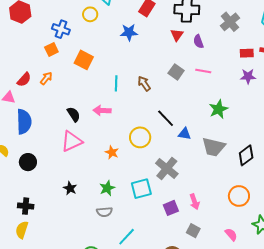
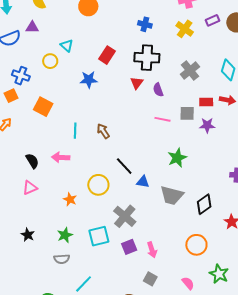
gray square: (176, 72) -> (187, 113), moved, turned -35
pink triangle: (72, 141) -> (30, 188), size x0.7
purple square: (171, 208) -> (129, 247), moved

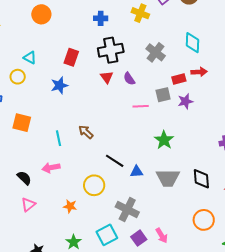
black diamond: (204, 204) -> (201, 179), turned -45

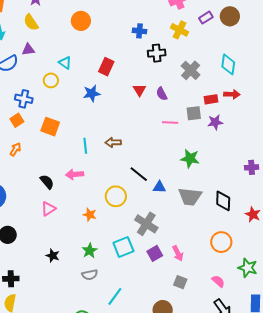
black cross: (111, 50) -> (157, 53), moved, size x0.7
brown arrow: (86, 132) -> (113, 142), turned -49
green star: (164, 140) -> (190, 159), turned -30

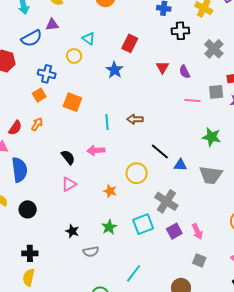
blue star: (92, 93) -> (114, 70), turned -30
gray semicircle: (90, 275) -> (91, 252), moved

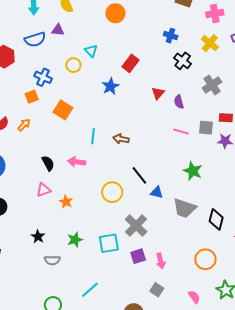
black cross: (180, 31) -> (183, 61), turned 30
orange star: (110, 191) -> (66, 202), moved

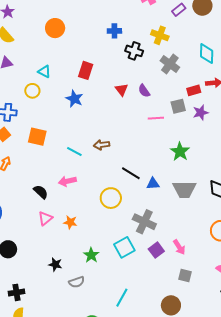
yellow cross: (210, 43) -> (160, 35), moved
cyan line: (93, 136) -> (74, 152), turned -49
green star: (193, 171) -> (180, 152), turned 30

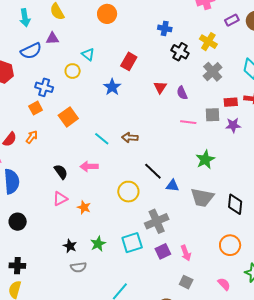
orange square: (37, 137) -> (68, 117), turned 30
gray cross: (144, 222) -> (157, 221), turned 30
black star: (55, 264) -> (70, 246), moved

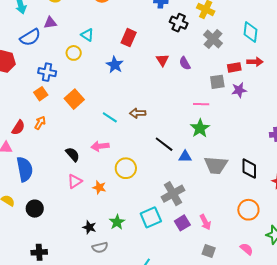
pink line: (188, 122) -> (201, 104), moved
green star: (205, 160) -> (200, 128), moved
yellow circle: (128, 192) -> (126, 168), moved

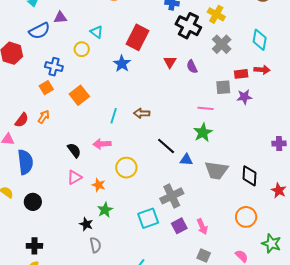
black cross: (179, 23) -> (188, 26), size x1.4
red rectangle: (129, 38) -> (138, 37), size x1.4
cyan line: (110, 117) -> (114, 116), turned 70
green star: (117, 222) -> (105, 210), moved
gray semicircle: (100, 248) -> (95, 245), turned -91

